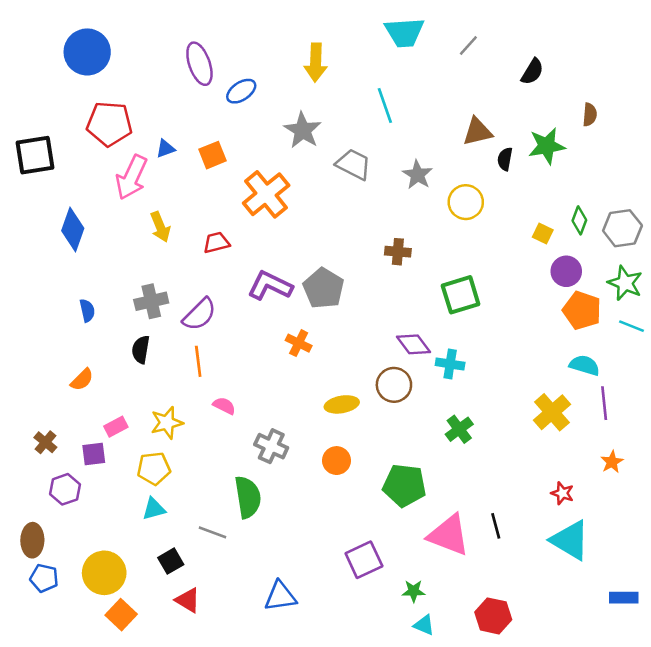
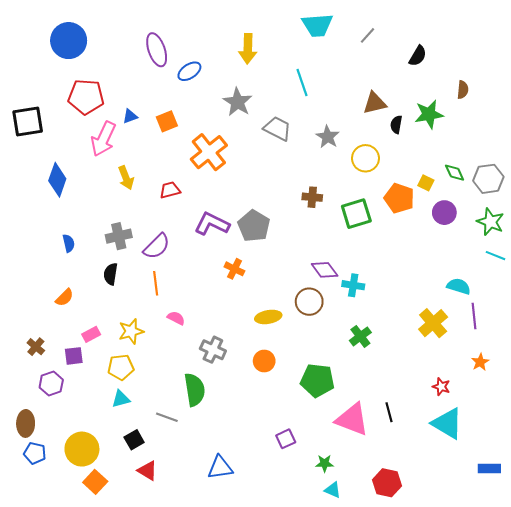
green diamond: (579, 220) -> (455, 173), turned -45
green square: (461, 295) -> (356, 214), moved
orange pentagon: (582, 310) -> (399, 198), moved
purple square: (364, 560) -> (286, 439), size x0.7

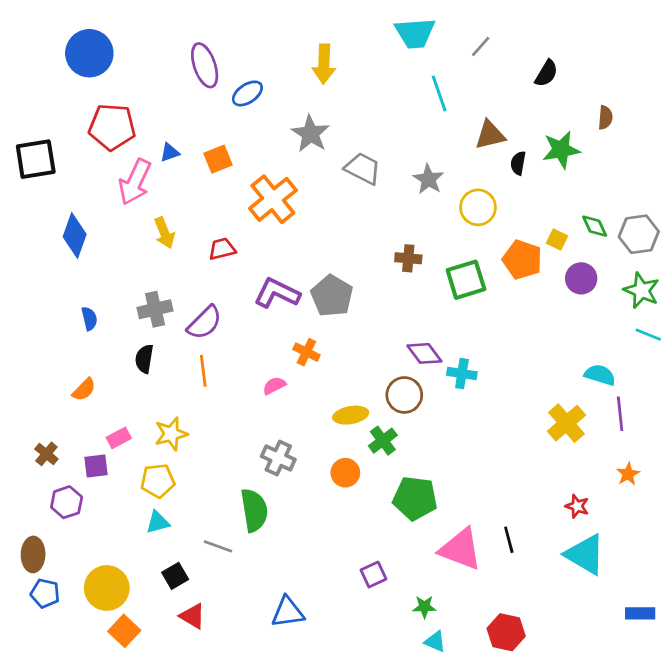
cyan line: (302, 83) -> (439, 93), moved
pink semicircle: (176, 318) -> (274, 386), moved, turned -54
green cross: (360, 336) -> (383, 441), moved

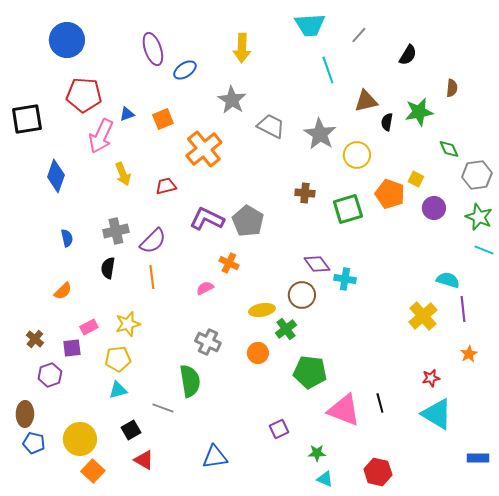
gray star: (428, 179) -> (320, 134), size x1.4
green diamond: (595, 226) -> (449, 149), moved
red star: (577, 506) -> (431, 378), turned -30

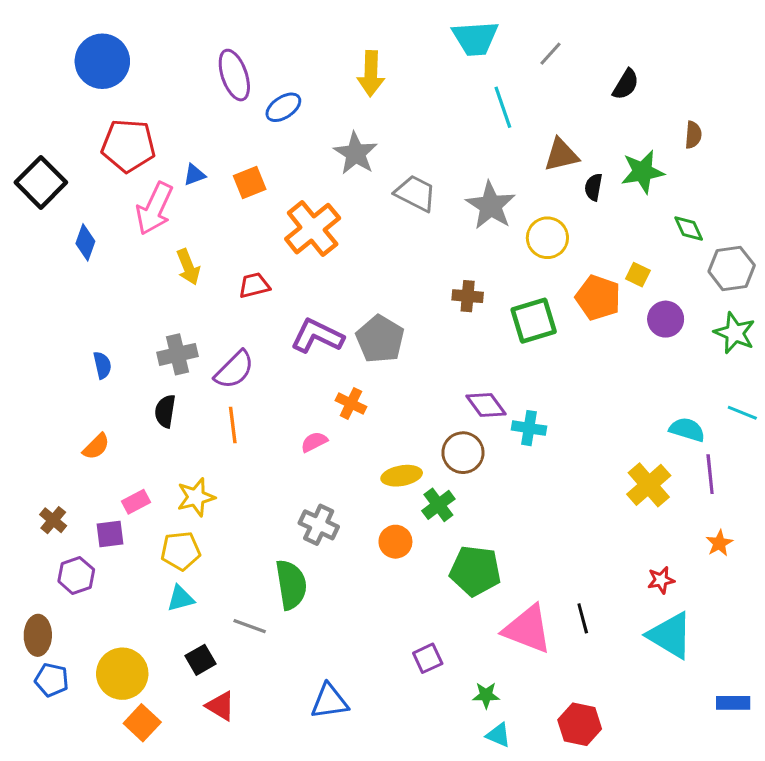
black square: (27, 119) -> (41, 182), turned -36
blue diamond: (56, 176) -> (85, 242), moved, size x0.7
cyan line: (484, 250) -> (742, 413), moved

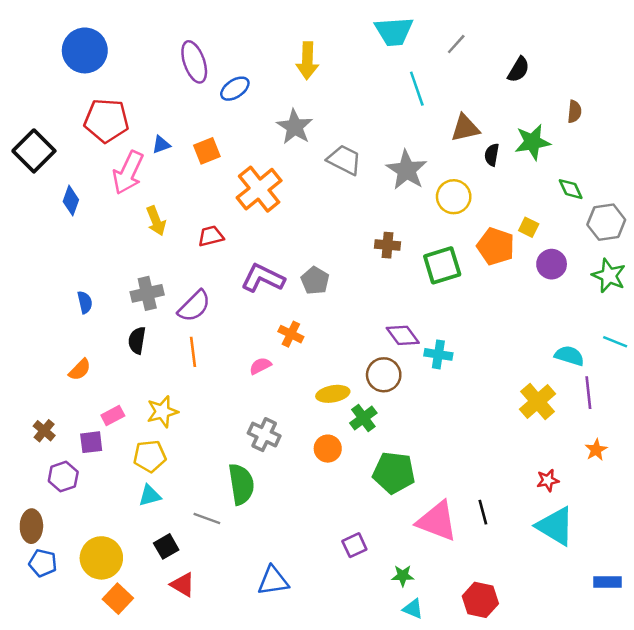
gray pentagon: (380, 339) -> (315, 281), size x0.7

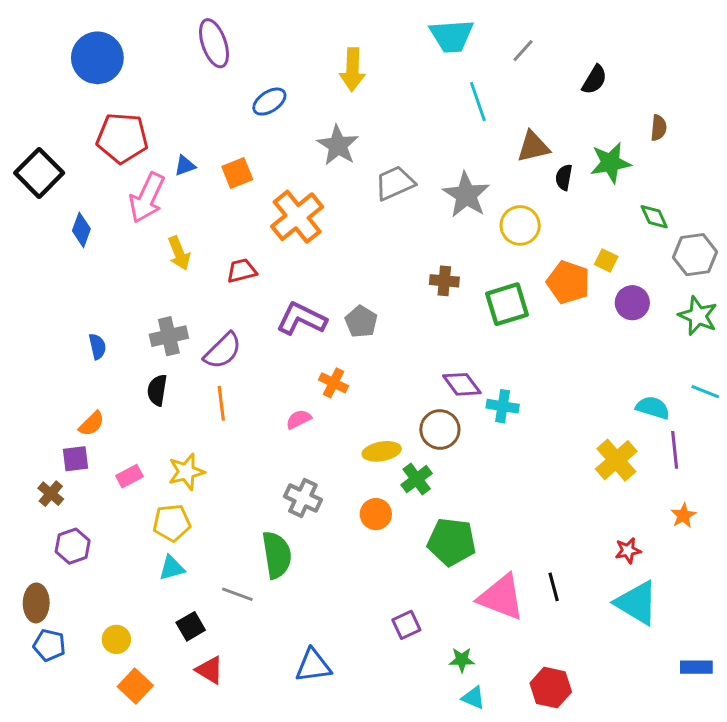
purple ellipse: (194, 62) -> (214, 43), moved
gray trapezoid: (344, 160) -> (395, 183), turned -51
purple square: (91, 442) -> (76, 459), moved
yellow circle: (101, 558) -> (116, 639), size x0.6

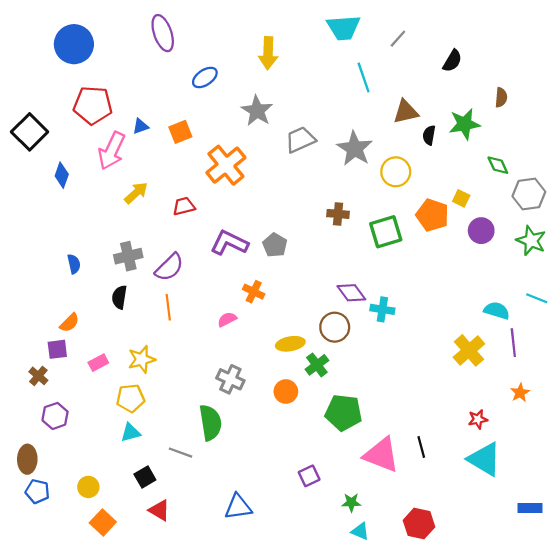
yellow arrow: (179, 253) -> (136, 193), turned -110

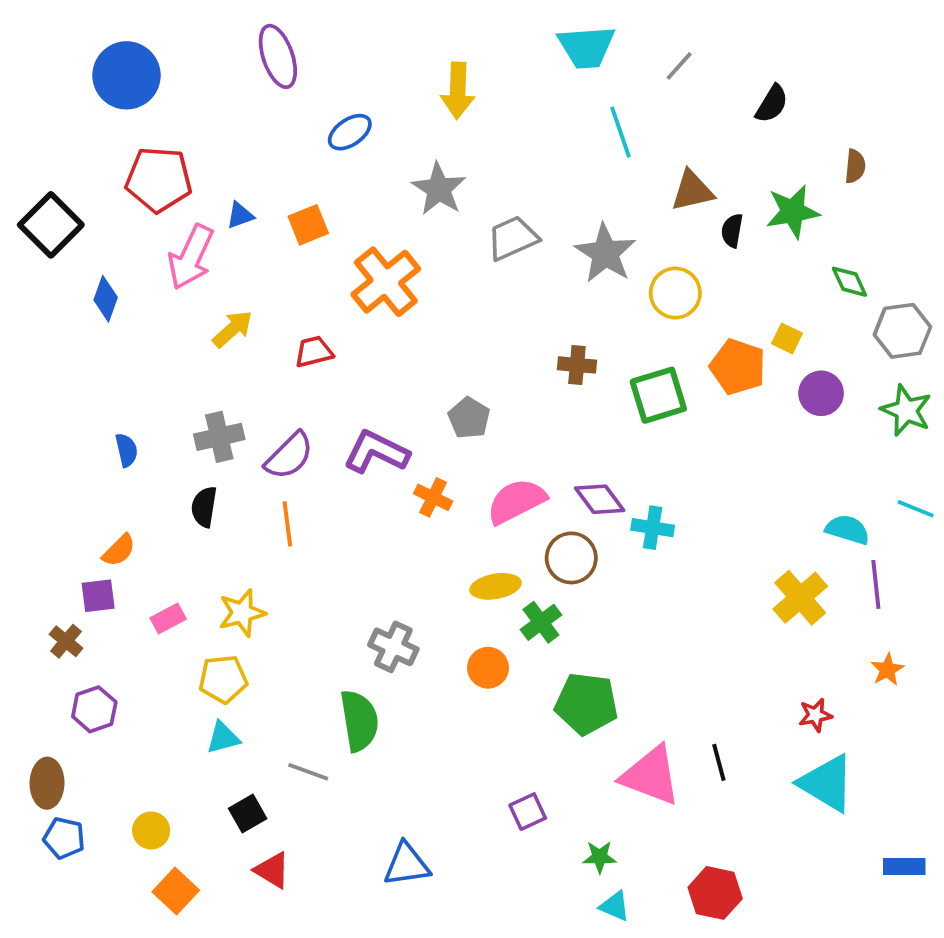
purple L-shape: (229, 243) -> (376, 452), moved
pink semicircle: (227, 319) -> (516, 501), moved, size x1.8

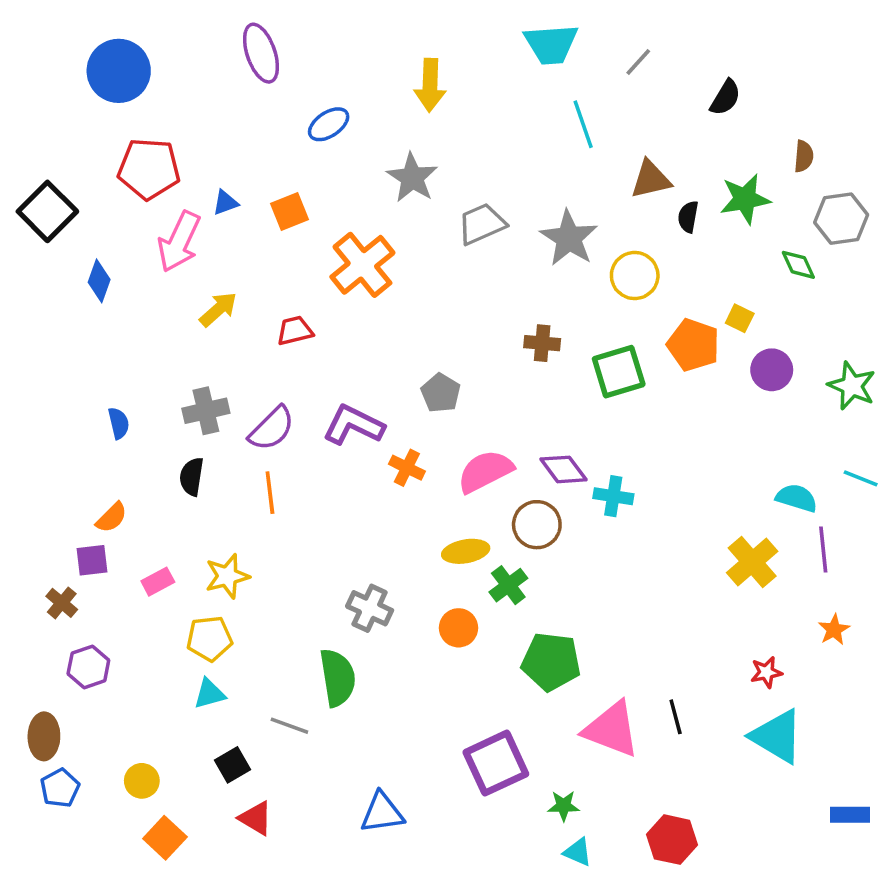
gray hexagon: (902, 331) -> (841, 219), moved
purple square: (528, 812) -> (496, 763), size x1.8
blue pentagon: (64, 838) -> (60, 788), turned 30

